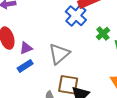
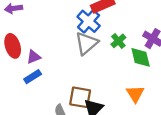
gray triangle: (59, 54) -> (86, 43), moved

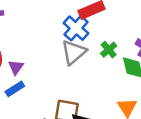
purple triangle: (34, 57) -> (16, 67), turned -32

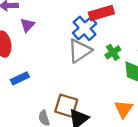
purple triangle: (16, 67) -> (27, 25), moved

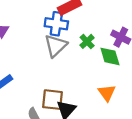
blue cross: (85, 28) -> (56, 24), turned -30

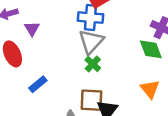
green cross: (87, 41) -> (93, 64), moved

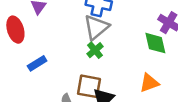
orange triangle: (150, 89) -> (149, 83), turned 42

